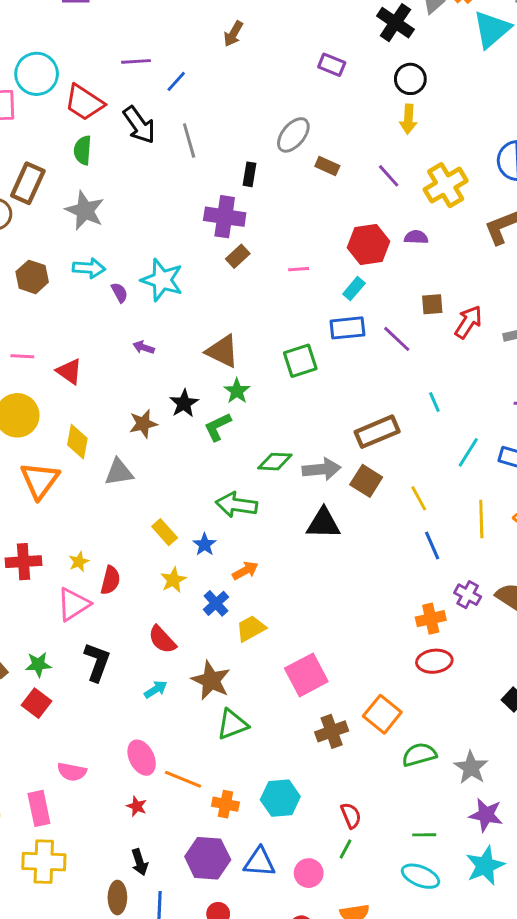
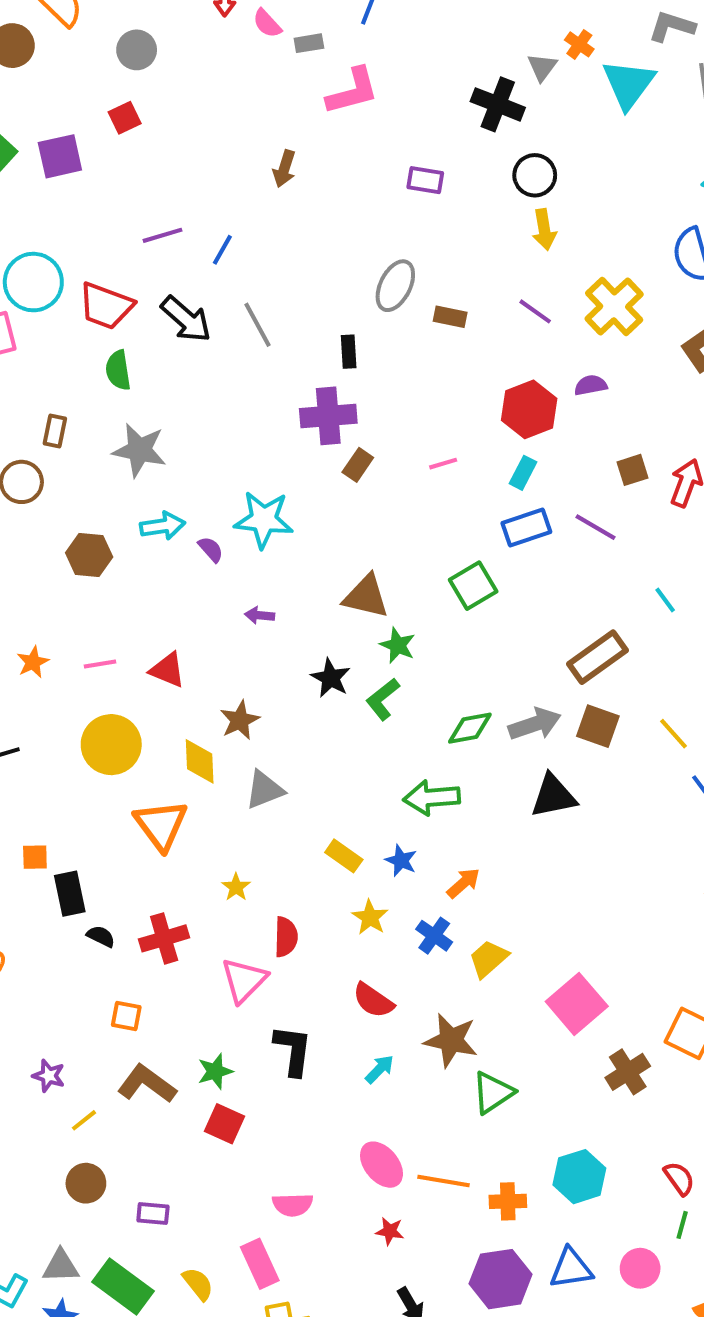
brown rectangle: (28, 183) -> (55, 431), size x0.6
brown star: (143, 424) -> (240, 720), moved
yellow star: (79, 562) -> (236, 887), moved

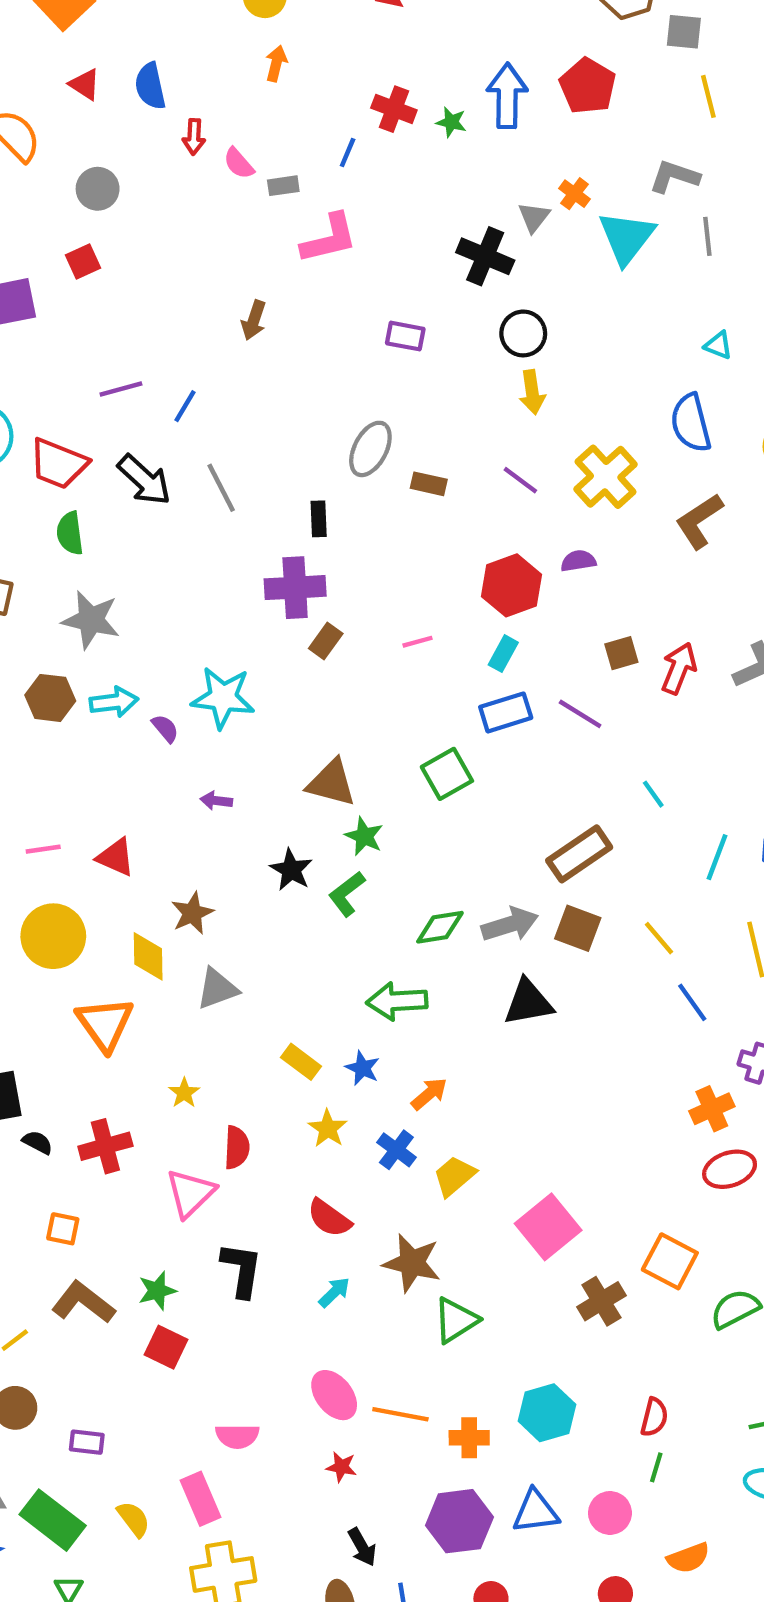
brown hexagon: (89, 555) -> (50, 698), moved
red semicircle: (679, 1178) -> (654, 1417), turned 48

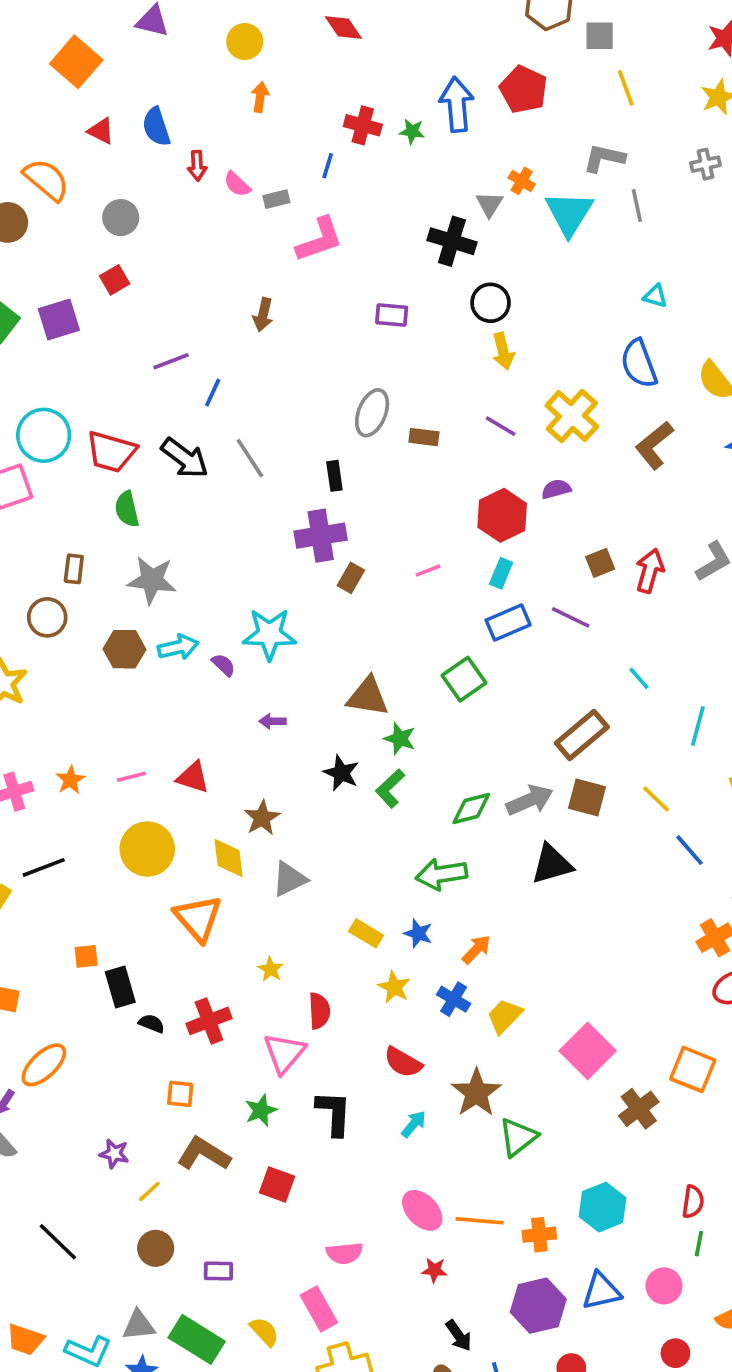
purple line: (121, 389) -> (171, 361), moved
brown star: (412, 1263) -> (476, 1093), turned 30
green star: (157, 1291) -> (261, 1110), moved

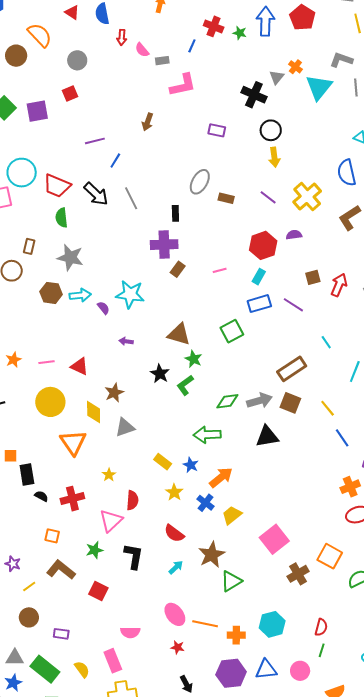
orange arrow: (476, 949) -> (221, 477), size x1.4

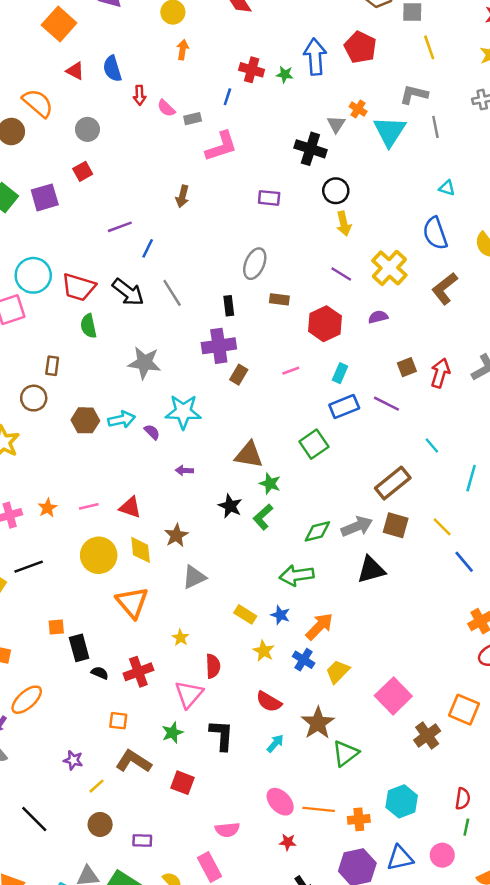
brown rectangle: (226, 198) -> (279, 299), moved
red hexagon: (263, 245) -> (325, 324), moved
gray star: (70, 258) -> (144, 363), moved
yellow diamond: (94, 412) -> (141, 550), moved

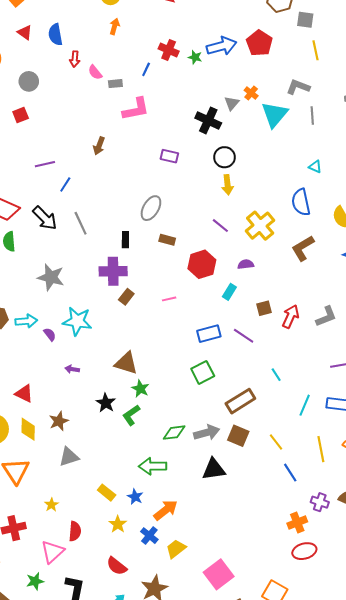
blue arrow: (315, 57) -> (222, 46), turned 72
cyan rectangle: (340, 373) -> (229, 292), moved
green square: (314, 444) -> (203, 372), moved

